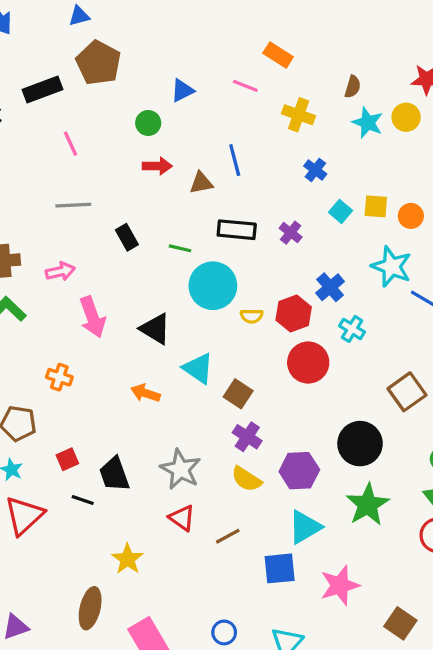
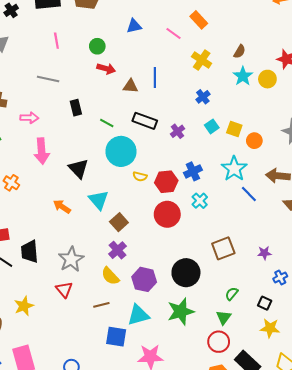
green circle: (148, 123) -> (97, 46), moved
brown line: (228, 536) -> (101, 305), moved

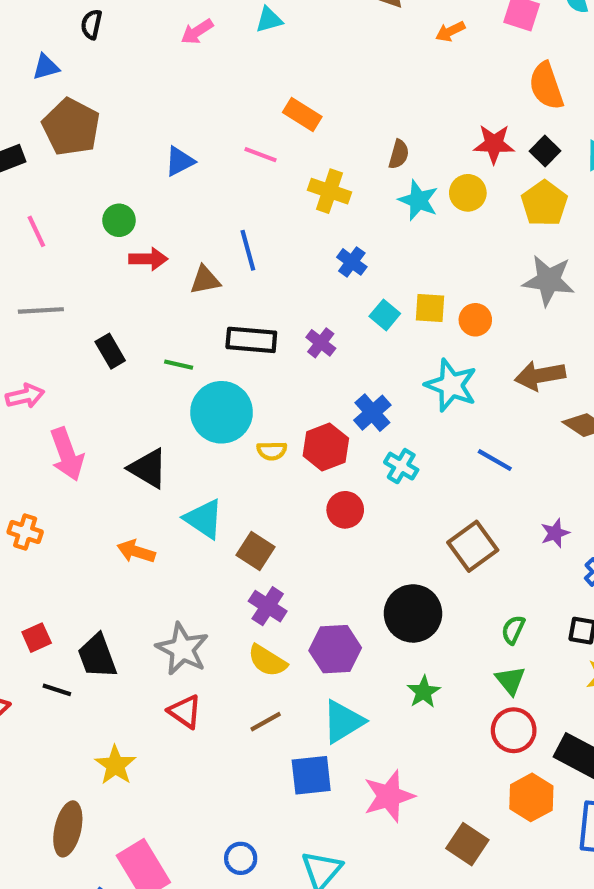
blue line: (249, 194) -> (495, 460), moved
red circle: (167, 214) -> (345, 510), size x0.7
green star: (181, 312) -> (424, 692), size x0.6

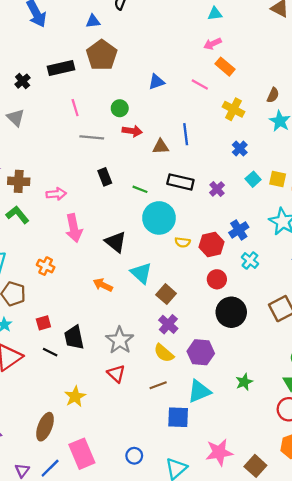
pink arrow: (197, 32) -> (213, 44), moved
gray line: (41, 310) -> (92, 137), moved
black circle: (413, 613) -> (231, 312), moved
pink star: (389, 796) -> (219, 452), moved

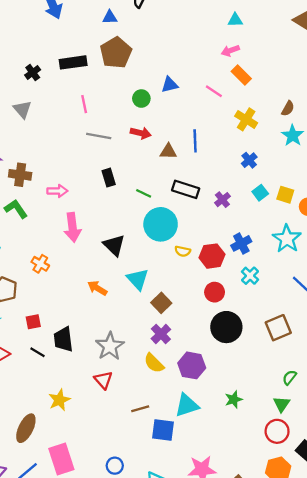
green circle: (120, 108) -> (141, 99), moved
brown line: (158, 385) -> (140, 409), moved

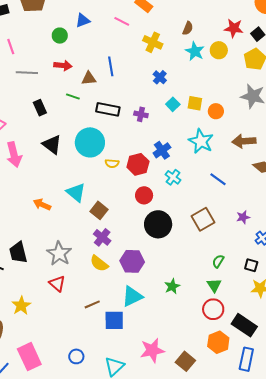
green line: (144, 193) -> (73, 96), moved
purple cross: (222, 200) -> (141, 114), turned -32
black triangle: (114, 245) -> (52, 145), moved

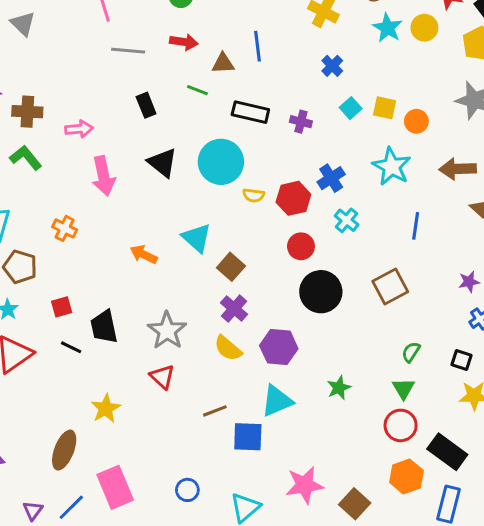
blue line: (218, 179) -> (416, 226), turned 60
purple star: (243, 217) -> (469, 282), moved

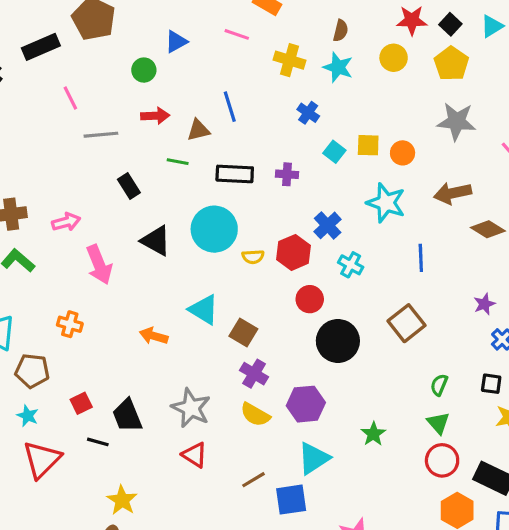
cyan star: (387, 28) -> (338, 67), moved
yellow star: (106, 408) -> (122, 500), moved

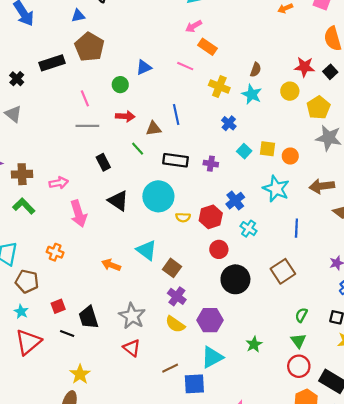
yellow pentagon: (451, 64) -> (318, 108), moved
pink line: (70, 98) -> (85, 98), moved
green line: (178, 162) -> (138, 149), turned 32

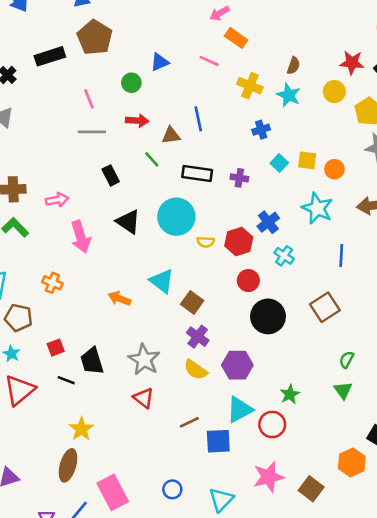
blue cross: (229, 123) -> (261, 130), turned 32
red circle: (299, 366) -> (272, 424), moved

